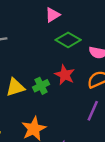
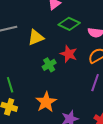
yellow triangle: (15, 87) -> (36, 37), moved

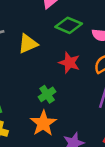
green cross: (49, 65) -> (47, 94), moved

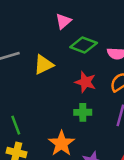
green cross: (47, 94) -> (83, 112), moved, turned 35

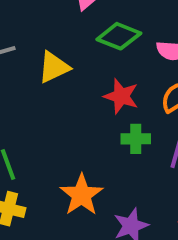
green cross: (83, 112) -> (136, 139), moved

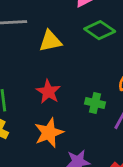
red star: (121, 96) -> (48, 92), moved

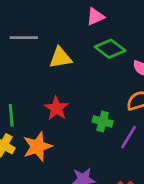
orange star: (49, 133) -> (37, 146), moved

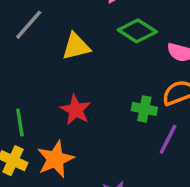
gray line: (24, 38) -> (29, 25), turned -44
green cross: (103, 121) -> (144, 109), moved

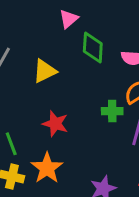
green diamond: (137, 31) -> (93, 47), turned 72

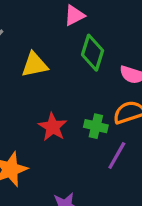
red star: (55, 124) -> (53, 127), moved

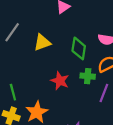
green diamond: (93, 53) -> (79, 48), moved

